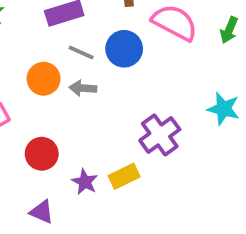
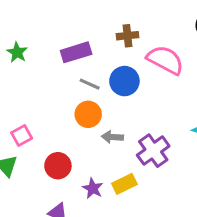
orange circle: (44, 79) -> (88, 114), moved
gray arrow: (83, 88) -> (112, 137), moved

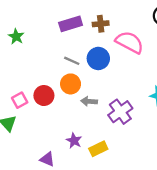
purple rectangle: (76, 52) -> (71, 24), moved
red circle: (58, 166) -> (44, 96), moved
yellow rectangle: (124, 184) -> (98, 149), moved

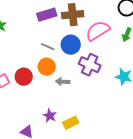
brown cross: (101, 24) -> (73, 15), size x1.5
pink semicircle: (130, 42) -> (98, 31), turned -60
purple cross: (120, 112) -> (90, 65), moved, turned -30

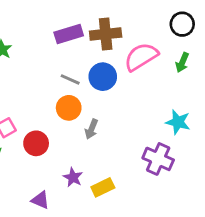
purple cross: (90, 65) -> (158, 159), moved
red circle: (24, 77) -> (36, 143), moved
gray arrow: (63, 82) -> (91, 129), turned -72

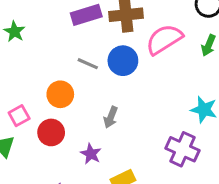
orange circle: (69, 108) -> (60, 94), moved
purple star: (73, 177) -> (91, 154), moved

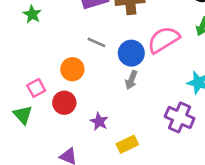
pink semicircle: (164, 39) -> (163, 40), moved
blue circle: (123, 61) -> (131, 53), moved
gray arrow: (111, 117) -> (131, 80), moved

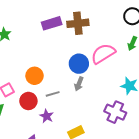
gray line: (96, 42) -> (53, 94), moved, turned -40
purple star: (99, 121) -> (47, 116), moved

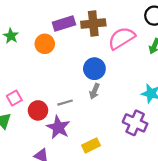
pink semicircle: (103, 54) -> (122, 38), moved
orange circle: (35, 76) -> (45, 44), moved
purple star: (47, 116) -> (58, 127), size x1.5

